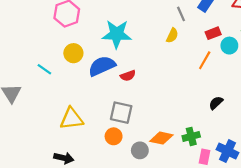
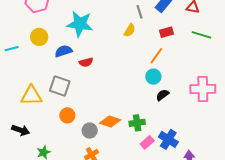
cyan circle: (229, 46) -> (153, 77), moved
blue semicircle: (102, 66) -> (64, 51), size x0.7
cyan line: (44, 69) -> (12, 49), turned -56
gray square: (121, 113) -> (60, 86), moved
pink rectangle: (205, 157) -> (147, 142), turned 32

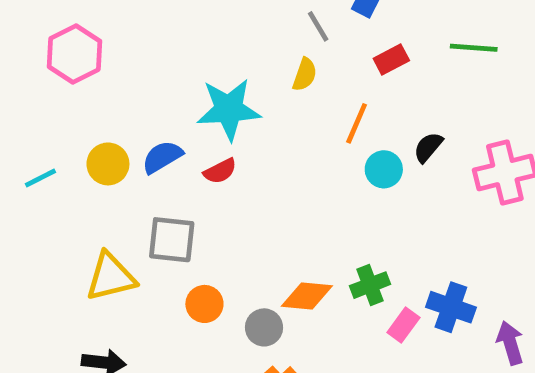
cyan star: (80, 24) -> (229, 109), moved
yellow circle: (39, 37) -> (108, 164), moved
orange line: (156, 56) -> (357, 123), moved
black semicircle: (162, 95) -> (428, 147), moved

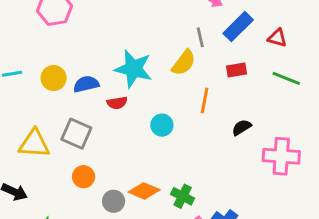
yellow semicircle: (305, 74) -> (184, 63), size x1.4
orange line: (357, 123) -> (205, 100), turned -30
cyan circle: (384, 169) -> (162, 125), moved
green cross: (370, 285) -> (183, 196), turned 30

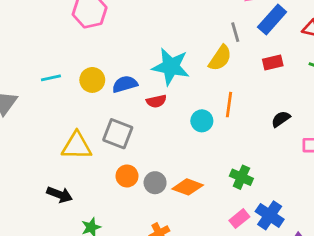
orange line: (205, 100) -> (229, 105), moved
green cross: (183, 196) -> (241, 177), moved
gray circle: (114, 201) -> (155, 183), moved

